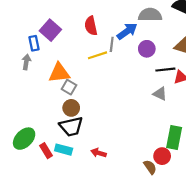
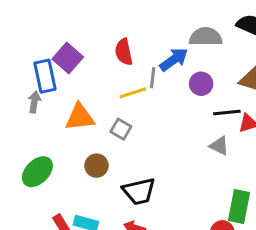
blue rectangle: (34, 43) -> (45, 76), size x1.5
gray square: (69, 87) -> (121, 129), moved
black trapezoid: (71, 127) -> (139, 191), moved
green ellipse: (24, 139) -> (37, 172), moved

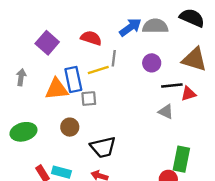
red semicircle: (124, 52) -> (91, 38), turned 120
blue arrow: (174, 59) -> (130, 27), moved
blue rectangle: (45, 76) -> (73, 80), moved
gray square: (121, 129) -> (89, 99), turned -35
green ellipse: (37, 172) -> (23, 132), turned 30

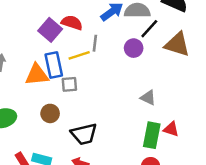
purple square: (47, 43) -> (50, 30), moved
black line: (172, 85) -> (149, 29), moved, turned -42
red triangle: (188, 94) -> (171, 129), moved, turned 35
green rectangle: (181, 159) -> (152, 135), moved

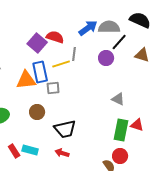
brown triangle: (177, 44) -> (142, 55), size x0.7

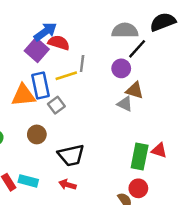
black semicircle: (140, 20) -> (163, 22), turned -45
blue arrow: (88, 28) -> (45, 32), moved
brown triangle: (142, 55) -> (135, 90), moved
gray square: (53, 88) -> (56, 105), turned -32
gray triangle: (118, 99) -> (125, 104), moved

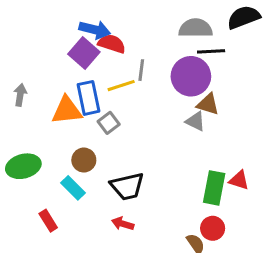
blue arrow: (45, 32) -> (95, 30), turned 50
black line: (137, 49) -> (211, 51), turned 45
purple circle: (121, 68) -> (191, 76), size x1.6
cyan rectangle: (28, 181) -> (73, 188), moved, turned 30

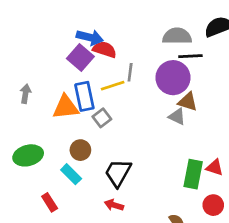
black trapezoid: (127, 186) -> (118, 173), turned 132
red circle: (213, 228) -> (213, 205), moved

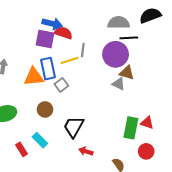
purple square: (80, 58) -> (45, 39), turned -30
cyan rectangle: (71, 174) -> (40, 140), moved
red arrow: (114, 205) -> (86, 151), moved

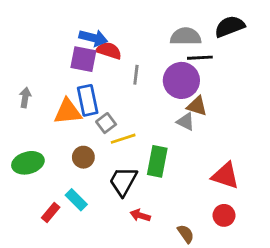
yellow line: (70, 60) -> (123, 139), moved
red triangle: (147, 123) -> (225, 176), size x1.5
green rectangle: (131, 128) -> (157, 161), moved
red rectangle: (22, 149) -> (51, 213), turned 72

